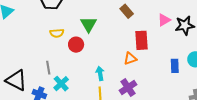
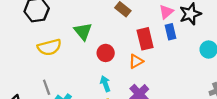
yellow semicircle: (57, 33) -> (49, 47), size x1.5
red circle: (76, 45) -> (106, 53), moved
blue rectangle: (175, 66) -> (170, 32), moved

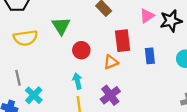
blue rectangle: (170, 32) -> (150, 56), moved

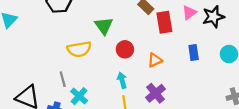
yellow semicircle: (25, 38) -> (79, 49), moved
red rectangle: (123, 41) -> (164, 22), moved

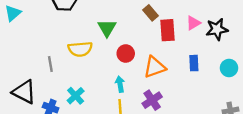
orange triangle: (155, 60) -> (155, 67), size x1.5
gray line: (63, 79) -> (50, 64), moved

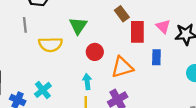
pink triangle: (193, 23) -> (163, 26), turned -48
blue rectangle: (194, 63) -> (156, 57), moved
gray line: (50, 64) -> (25, 25), moved

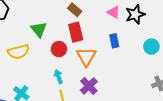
red rectangle: (137, 32) -> (76, 32), moved
orange triangle: (122, 67) -> (86, 57), turned -30

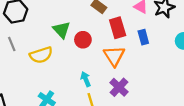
red rectangle: (76, 32) -> (118, 28), moved
red circle: (59, 49) -> (83, 40), moved

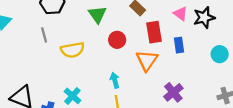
green triangle: (62, 30) -> (97, 14), moved
purple cross: (119, 87) -> (173, 92), moved

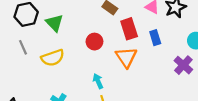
green triangle: (97, 14) -> (54, 23), moved
purple cross: (173, 92) -> (183, 65), moved

